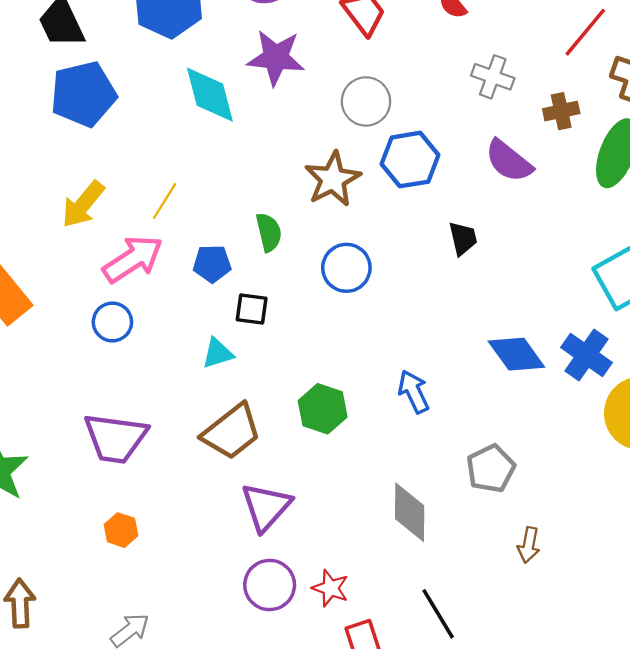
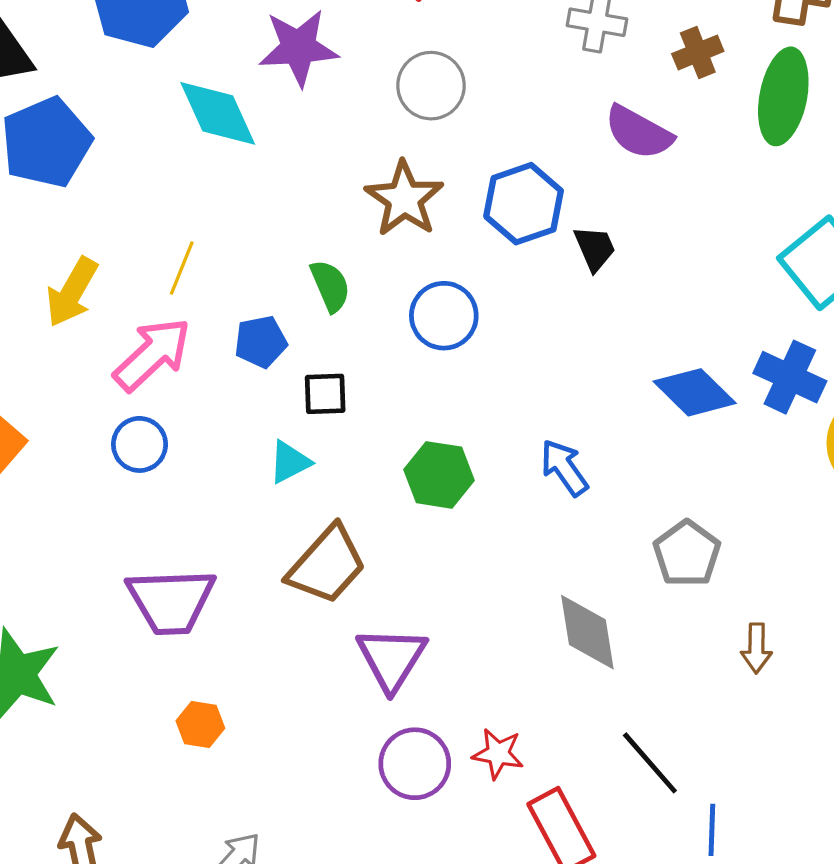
blue hexagon: (410, 160) -> (524, 204), moved
green hexagon: (323, 409) -> (439, 475), moved

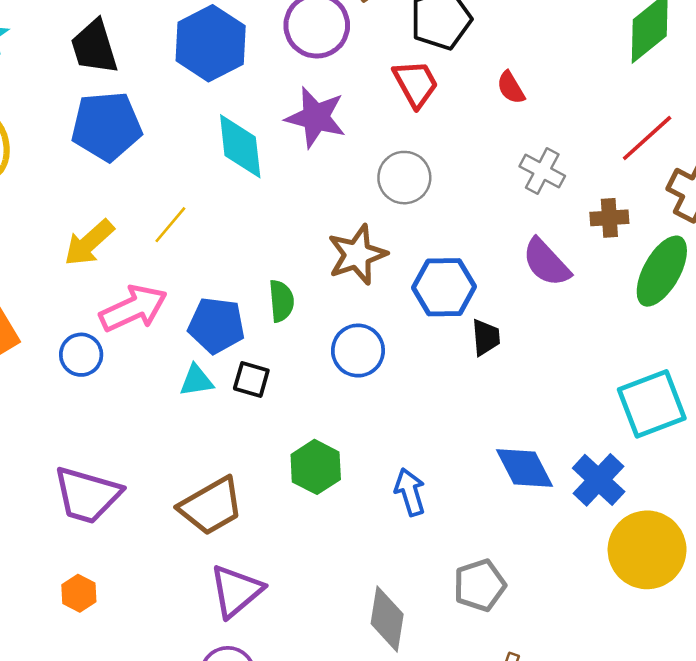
yellow line: (182, 268) -> (170, 225), moved
blue pentagon: (261, 342) -> (216, 325), size x1.4
blue circle: (140, 444) -> (81, 355), moved
cyan triangle: (290, 462) -> (196, 381), moved

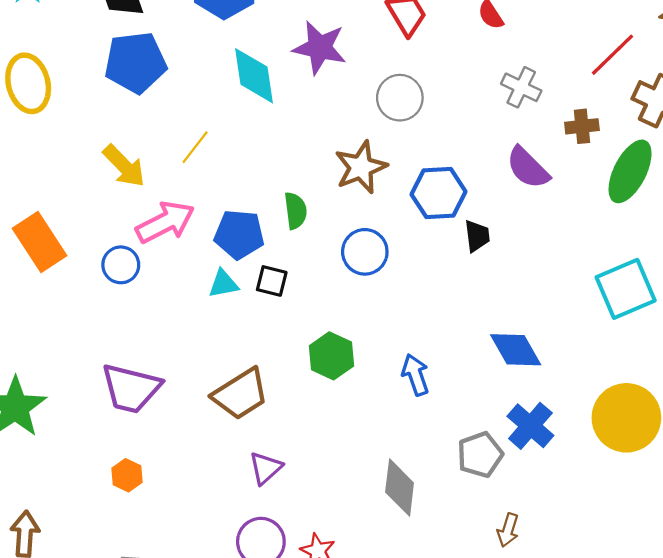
yellow arrow: (89, 243) -> (124, 166), turned -90
blue cross: (599, 480) -> (530, 426), moved
purple triangle: (236, 591) -> (265, 468), size x0.7

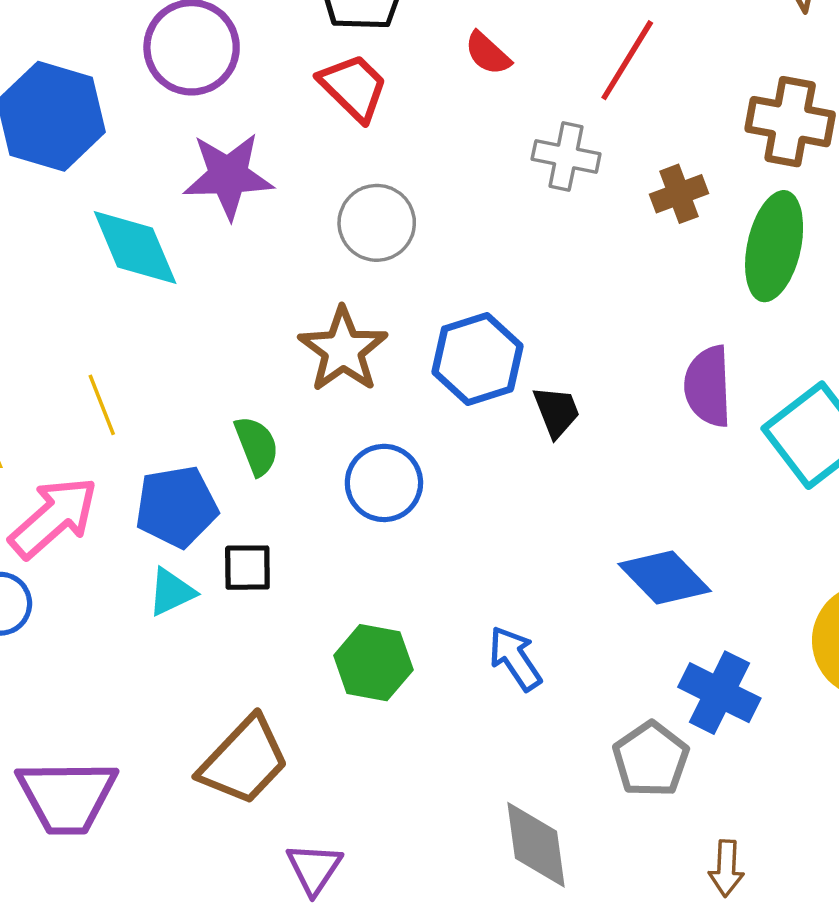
red line: (612, 55) -> (627, 60), moved
yellow line: (195, 147) -> (102, 405), moved, turned -45
purple semicircle: (528, 168) -> (708, 386), moved, turned 57

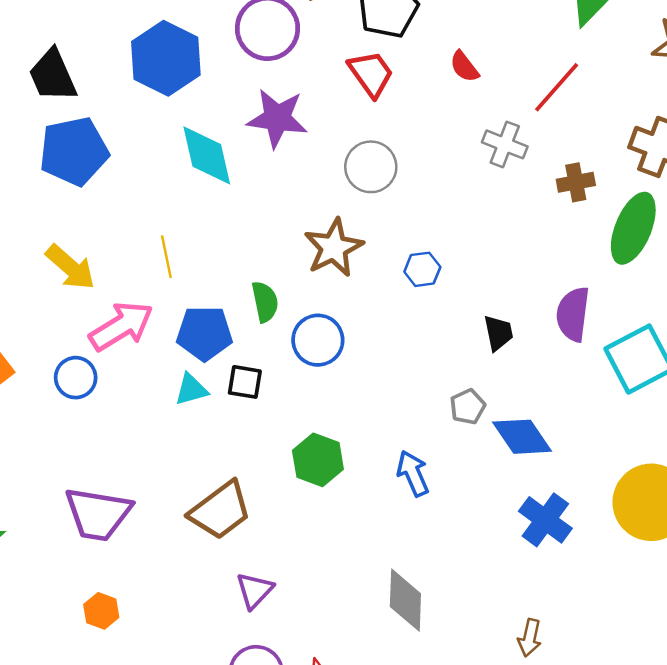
blue hexagon: (477, 359) -> (422, 269), size x0.6
black trapezoid: (556, 412) -> (498, 333), moved
blue circle: (384, 483) -> (318, 340), moved
gray pentagon: (651, 759) -> (468, 407), moved, size x0.7

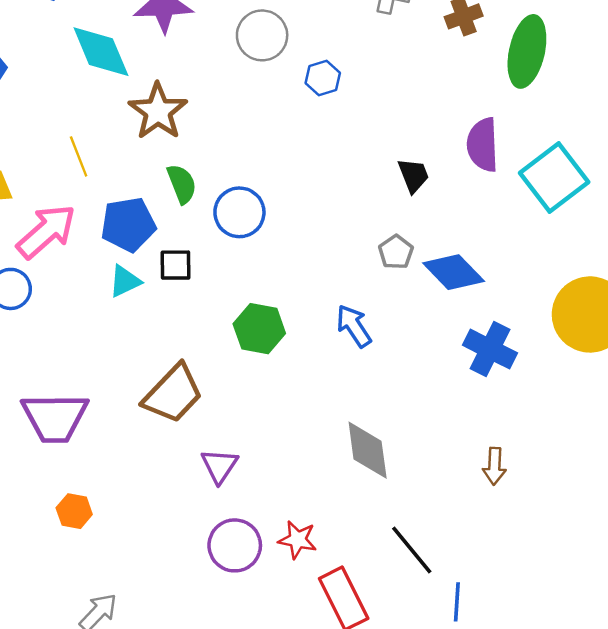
brown star: (334, 248) -> (158, 111), moved
blue hexagon: (422, 269) -> (323, 78), moved

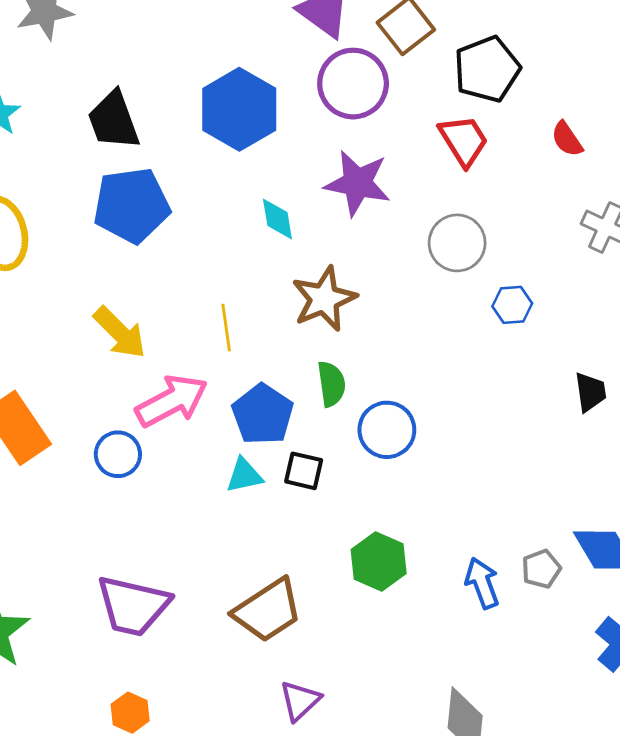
cyan diamond: (101, 52) -> (277, 219), size x0.6
black trapezoid: (413, 175) -> (590, 392), moved
blue pentagon: (128, 224) -> (263, 414), turned 30
gray pentagon: (396, 252) -> (541, 569), moved

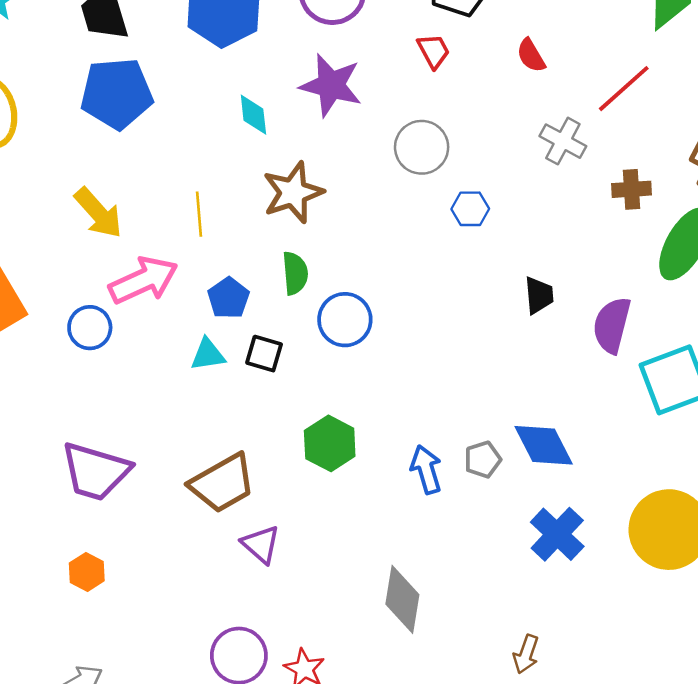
red trapezoid: (464, 141) -> (434, 51), size x0.7
blue pentagon: (263, 414) -> (229, 298), size x0.7
purple triangle: (300, 701) -> (261, 544), moved, turned -39

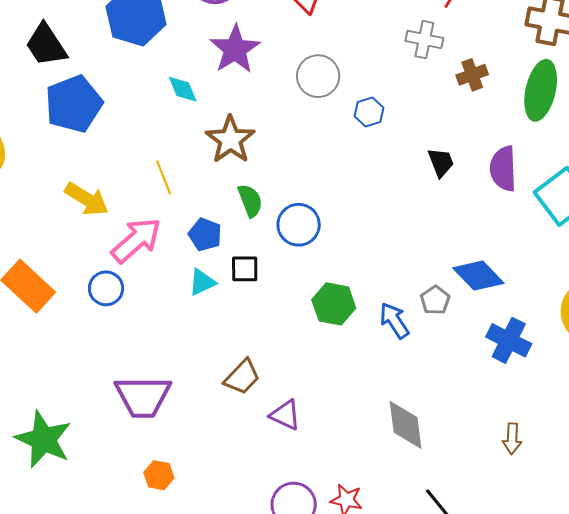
purple star: (331, 85) -> (235, 49), turned -30
brown cross: (632, 189) -> (472, 75), moved
green hexagon: (330, 443) -> (334, 304), moved
brown trapezoid: (222, 483) -> (242, 377), size x0.7

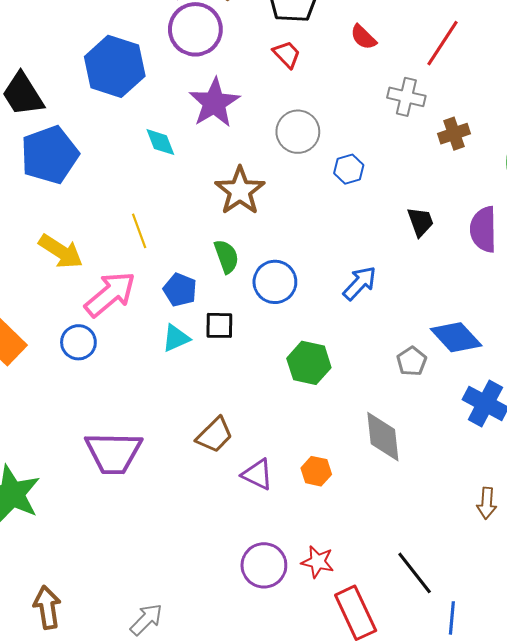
brown star: (230, 140) -> (240, 191), moved
blue arrow: (394, 320) -> (360, 283), moved, turned 75
gray diamond: (406, 425) -> (383, 437), moved
orange hexagon: (159, 475) -> (316, 471), moved

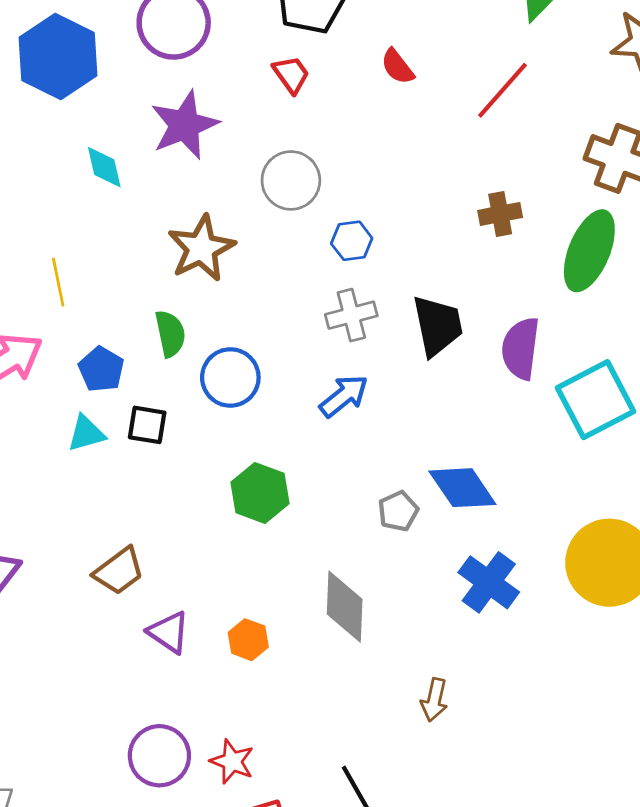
gray cross: (406, 97) -> (351, 315), moved, turned -36
black trapezoid: (420, 222) -> (438, 326), size x1.5
brown arrow: (487, 503) -> (434, 700), moved

